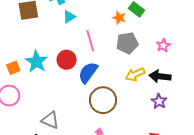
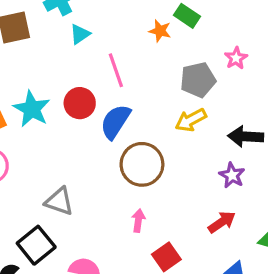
gray pentagon: (127, 43) -> (198, 80), moved
pink star: (163, 45) -> (236, 58), moved
black arrow: (160, 76) -> (246, 137), moved
purple star: (159, 101) -> (232, 175), moved

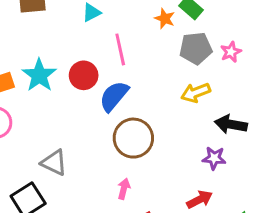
gray pentagon: (198, 80) -> (196, 48), moved
yellow arrow: (191, 120) -> (196, 93), moved
purple star: (232, 175) -> (214, 158), turned -30

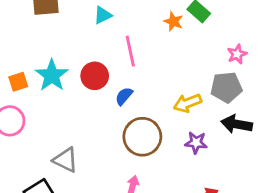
gray pentagon: (196, 48) -> (226, 87), moved
yellow arrow: (196, 93) -> (187, 103), moved
blue semicircle: (114, 96) -> (124, 96), size x0.6
purple star: (214, 158) -> (196, 143), moved

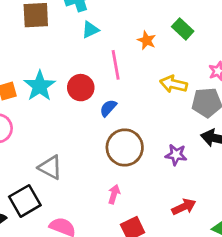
orange star: (173, 21) -> (147, 40), moved
yellow arrow: (187, 103) -> (174, 84), moved, turned 32

